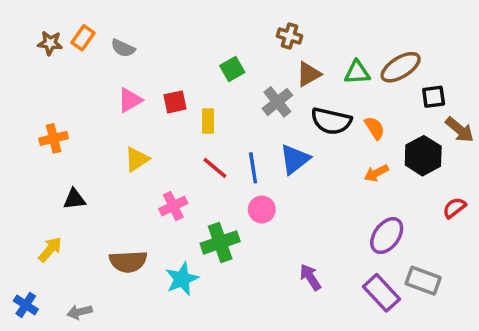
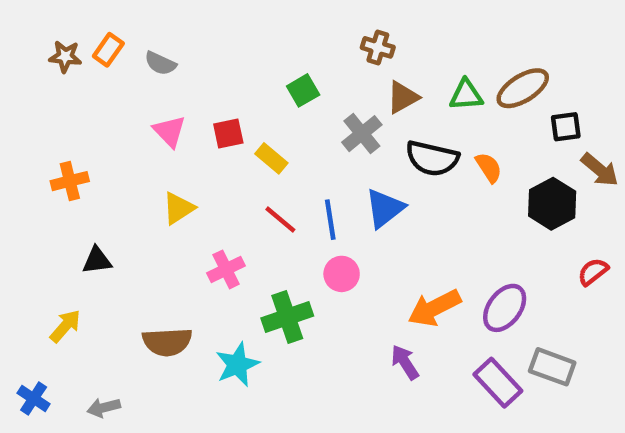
pink triangle: (130, 100) -> (169, 131), turned -44
yellow rectangle: (208, 121) -> (271, 158), turned -50
orange arrow: (376, 173) -> (434, 308), moved, size x1.6

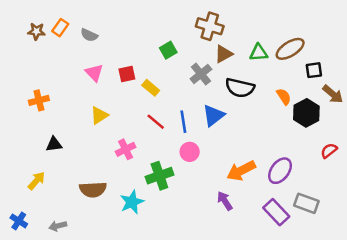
brown cross: (378, 47) -> (210, 26), size x1.5
orange semicircle: (489, 167) -> (284, 97), moved

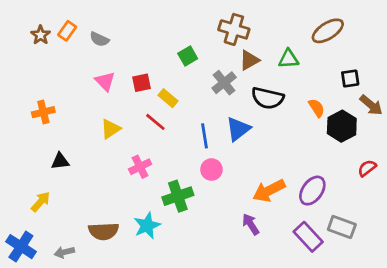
brown star: (36, 31) -> (41, 35), turned 30
brown ellipse: (290, 49) -> (328, 31), moved
red line: (156, 122) -> (155, 122), moved
brown semicircle: (93, 190) -> (104, 231), moved
blue cross: (19, 221) -> (21, 247), size x1.5

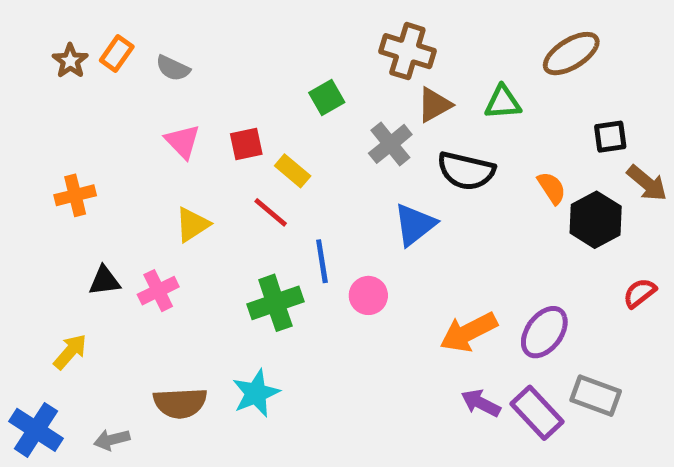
blue line: (204, 136) -> (322, 261), moved
pink cross: (140, 167) -> (158, 291), moved
green cross: (178, 196) -> (275, 303), moved
purple arrow: (251, 224) -> (481, 403), moved, turned -30

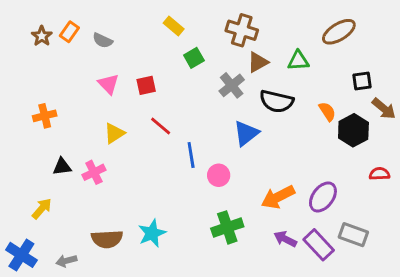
yellow rectangle: (293, 171) -> (174, 26), moved
red semicircle: (640, 293) -> (379, 174), turned 36
green cross: (275, 303) -> (227, 227), moved

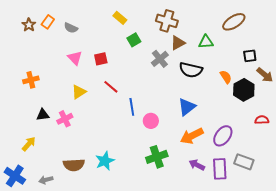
blue triangle: (246, 133) -> (187, 107), moved
purple rectangle: (319, 245) -> (220, 169), turned 40

